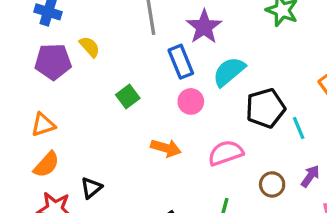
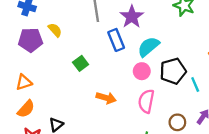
pink circle: (191, 101) -> (142, 71), moved
pink semicircle: (226, 153) -> (146, 101), turned -60

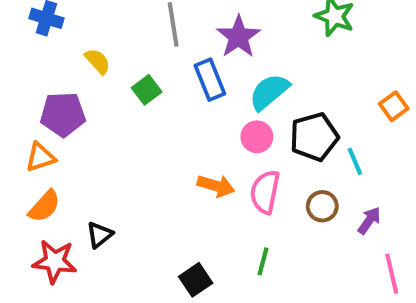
purple pentagon: (30, 40) -> (63, 114), moved
green square: (81, 63) -> (147, 90), moved
orange arrow: (106, 98) -> (216, 186), moved
brown circle: (177, 122) -> (322, 206), moved

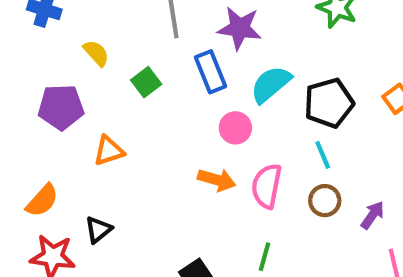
purple star: (238, 37) -> (240, 28), turned -30
pink circle: (257, 137) -> (235, 128), moved
black pentagon: (314, 137) -> (329, 103), moved
orange triangle: (40, 157) -> (109, 151), moved
cyan line: (355, 161) -> (323, 155), moved

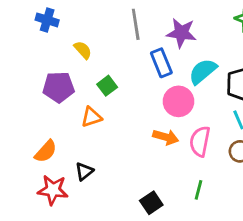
green square: (146, 82) -> (107, 86), moved
pink circle: (235, 128) -> (178, 101), size x1.4

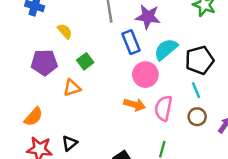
black triangle: (84, 171) -> (70, 143), moved

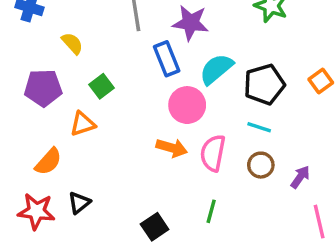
cyan line: (196, 90) -> (259, 127), turned -49
orange semicircle: (33, 117) -> (48, 162), moved

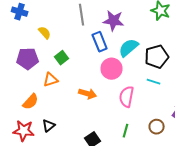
orange arrow: (172, 148) -> (88, 94), moved
brown circle: (261, 165) -> (157, 127), moved

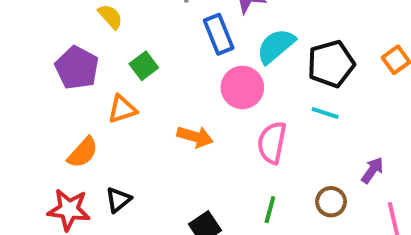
purple pentagon: (28, 59) -> (77, 68), turned 30

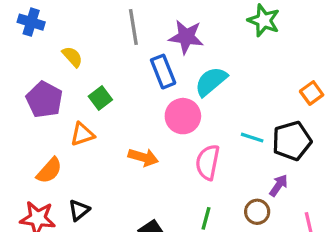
black pentagon: (331, 64) -> (292, 141), moved
purple arrow: (372, 170) -> (279, 185), moved

